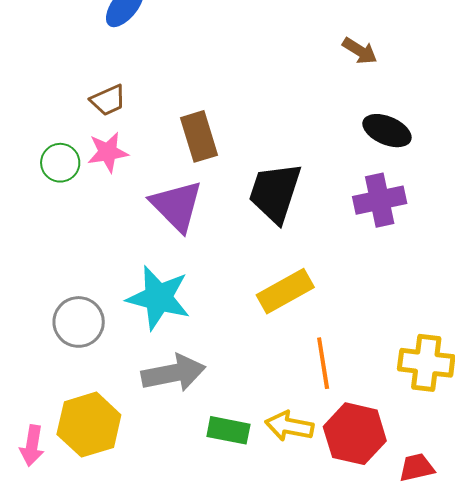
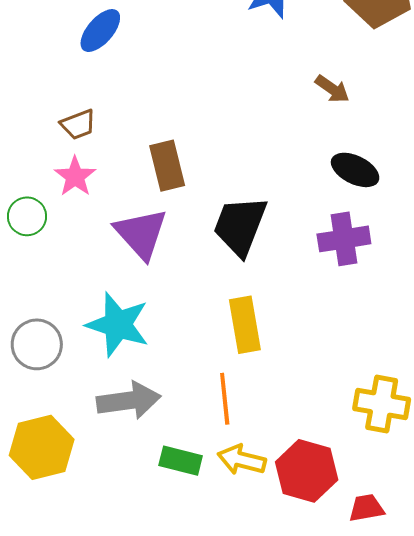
pink star: (108, 152) -> (75, 176), turned -30
green circle: (60, 163) -> (27, 216), moved
yellow rectangle: (285, 291) -> (245, 325), turned -74
orange line: (323, 363) -> (225, 399), moved

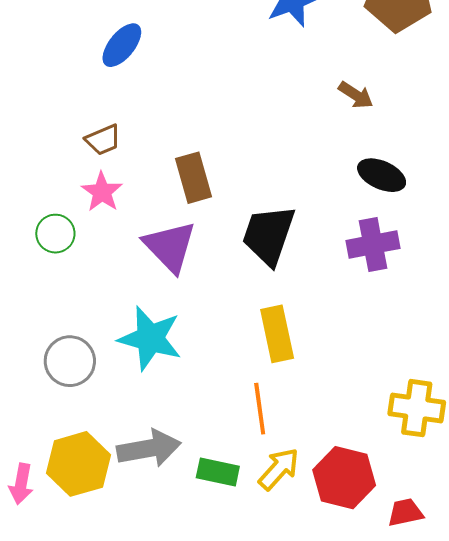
gray arrow: (129, 401) -> (149, 448), moved
yellow arrow: (242, 460) -> (279, 469), turned 120

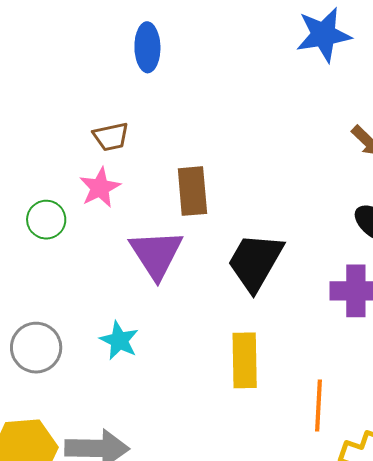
blue ellipse: (122, 45) -> (147, 47), turned -51
cyan star: (150, 338) -> (119, 340), size x0.6
orange line: (260, 409) -> (318, 405), moved

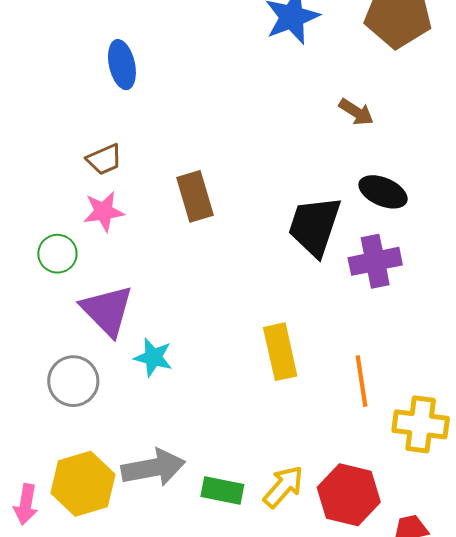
pink star: (100, 188) -> (104, 212), turned 30
purple triangle: (156, 254) -> (107, 310), moved
black trapezoid: (255, 262) -> (314, 226), moved

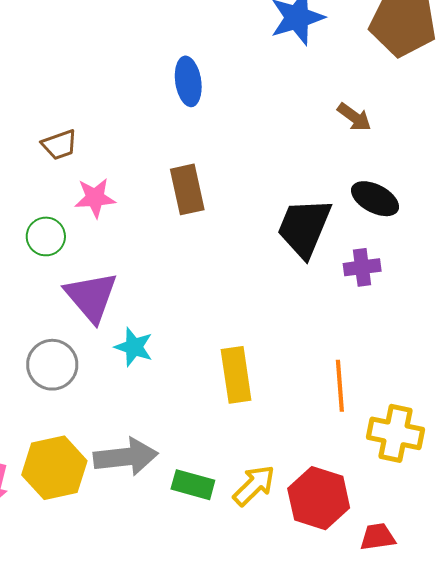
blue ellipse: (122, 65) -> (188, 81), moved
brown trapezoid: (104, 159) -> (59, 145), moved
purple cross: (375, 261) -> (362, 267), size x0.7
yellow rectangle: (280, 352) -> (236, 375), moved

